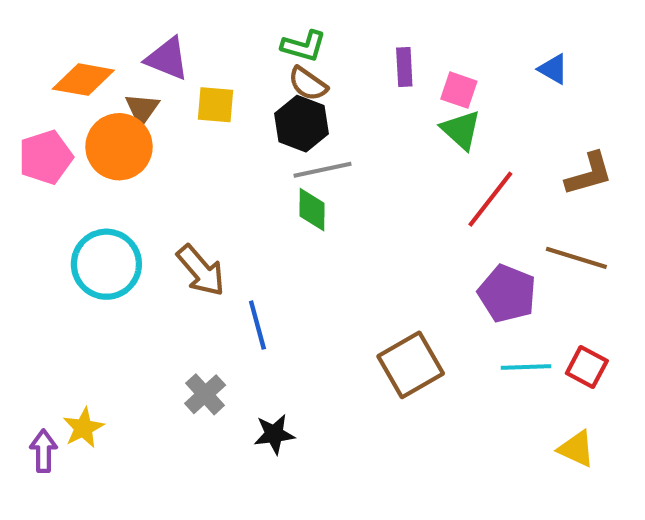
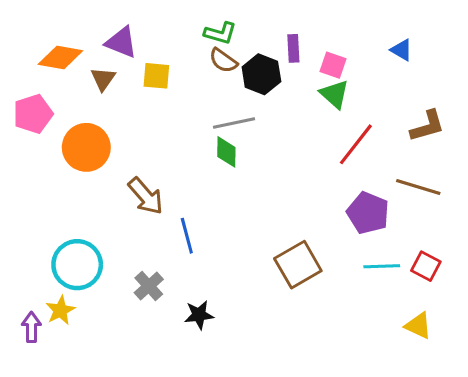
black hexagon: (302, 124) -> (261, 74), moved
orange circle: (119, 147) -> (86, 147), moved
cyan circle: (106, 264) -> (77, 265), moved

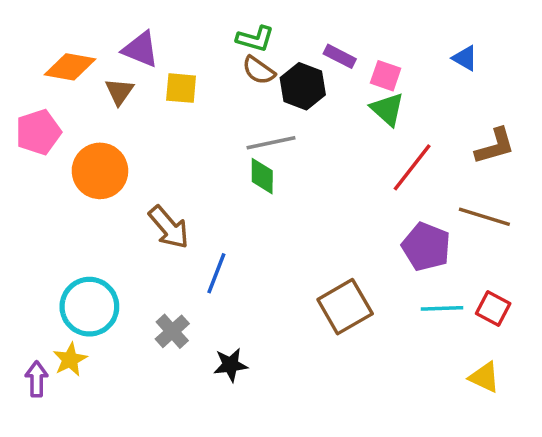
purple rectangle: (293, 48) -> (340, 56), turned -60
blue line: (187, 236) -> (216, 273), turned 36

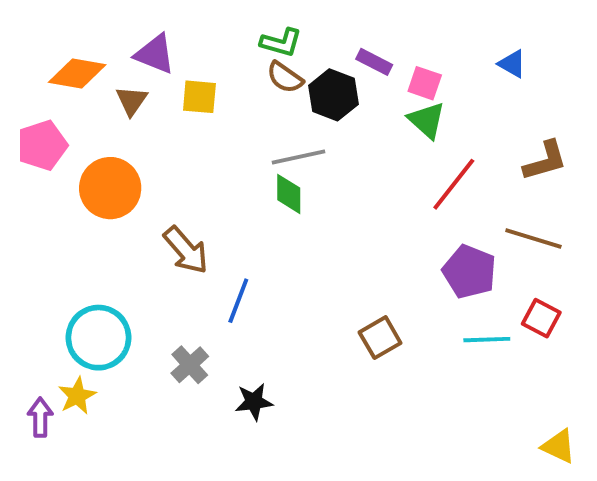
brown square: (345, 307) -> (380, 338), size x0.7
red square: (493, 308) -> (541, 318), moved
yellow triangle: (484, 377) -> (559, 446), moved

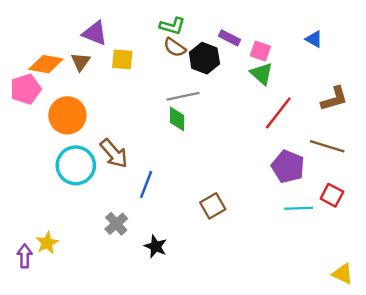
orange diamond: (77, 74) -> (46, 64), moved
cyan circle: (98, 338) -> (76, 165), moved
brown square: (380, 338) -> (213, 206), moved
black star: (254, 402) -> (156, 246), turned 30

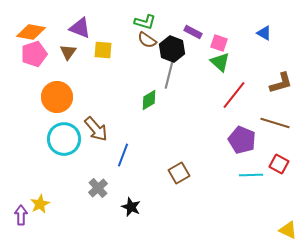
orange diamond: (46, 64) -> (31, 32), moved
pink pentagon: (26, 89) -> (34, 54), moved
gray line: (183, 96) -> (169, 75), moved, turned -64
green diamond: (177, 119) -> (149, 100), turned 60

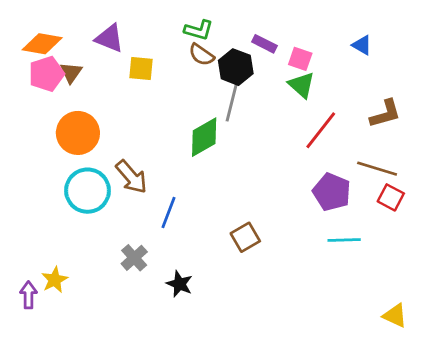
brown triangle: (68, 52) -> (71, 73), moved
green diamond: (149, 100) -> (204, 137), size x1.4
red square: (279, 164) -> (391, 197), moved

